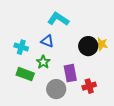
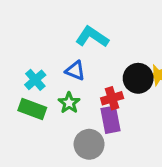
cyan cross: (21, 47) -> (35, 80), turned 32
green rectangle: (25, 74) -> (32, 109), moved
red cross: (89, 86) -> (112, 98), moved

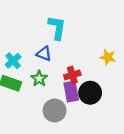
cyan L-shape: (92, 37) -> (57, 28), turned 65
black circle: (138, 78) -> (90, 93), moved

